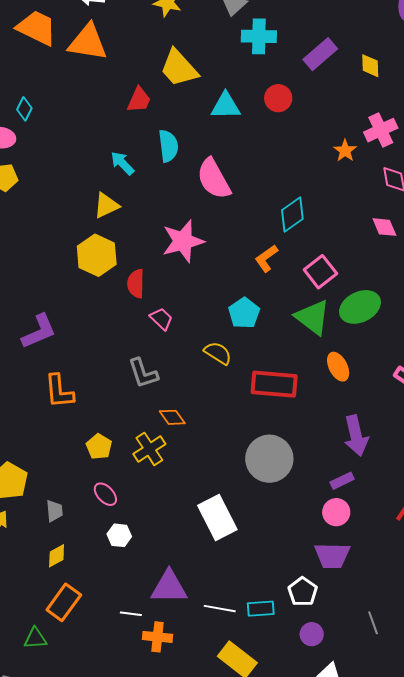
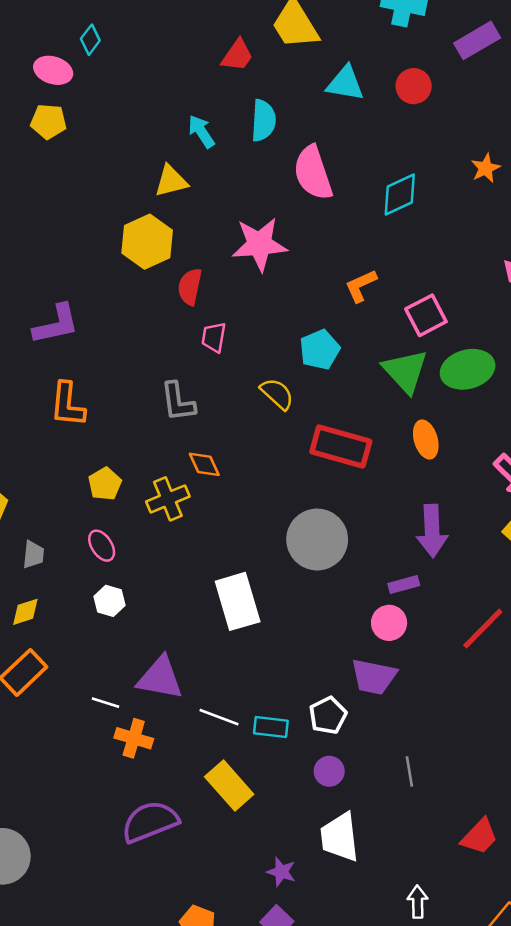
cyan diamond: (292, 214) -> (400, 195), moved
pink trapezoid: (161, 319) -> (214, 337), turned -135

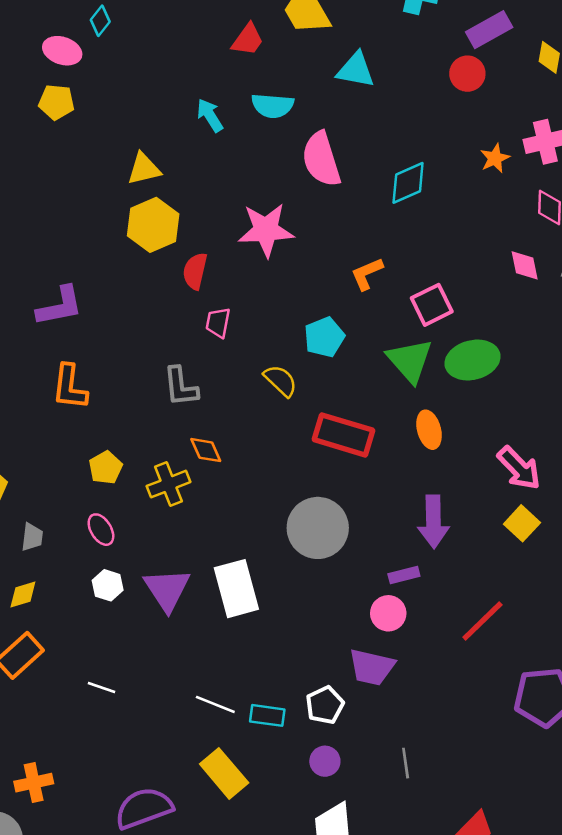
red circle: (414, 86) -> (467, 74), moved
cyan semicircle: (263, 121) -> (273, 106), turned 90
yellow triangle: (171, 181) -> (144, 169), moved
purple triangle: (160, 678) -> (167, 590), moved, turned 45
orange cross: (134, 738) -> (34, 783), moved, turned -30

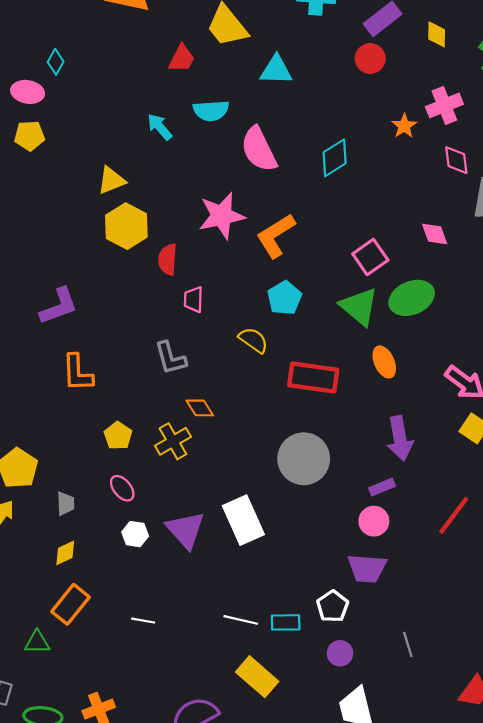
pink diamond: (525, 265) -> (435, 234), moved
orange L-shape: (367, 274) -> (276, 236), moved, size x1.5

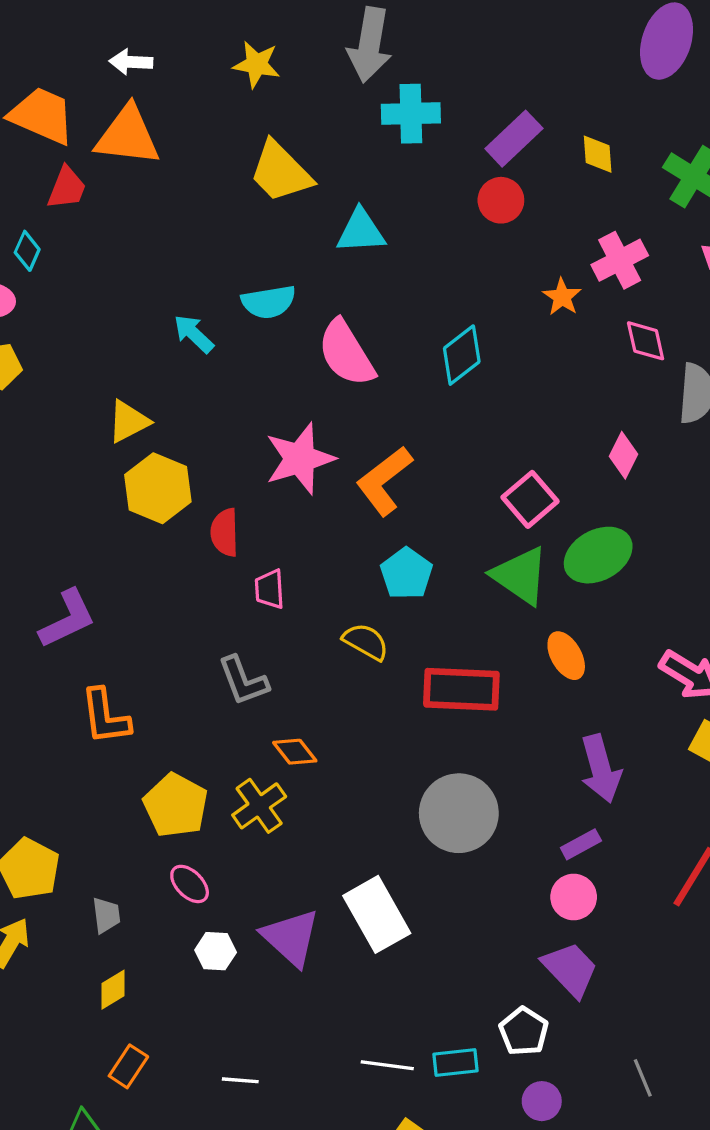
red trapezoid: (182, 59) -> (67, 188), moved
pink diamond: (435, 234) -> (624, 455), turned 52
yellow pentagon: (118, 436) -> (176, 805), size x1.5
purple trapezoid: (367, 568) -> (570, 969), turned -132
orange rectangle: (71, 604) -> (128, 1066), size x0.7

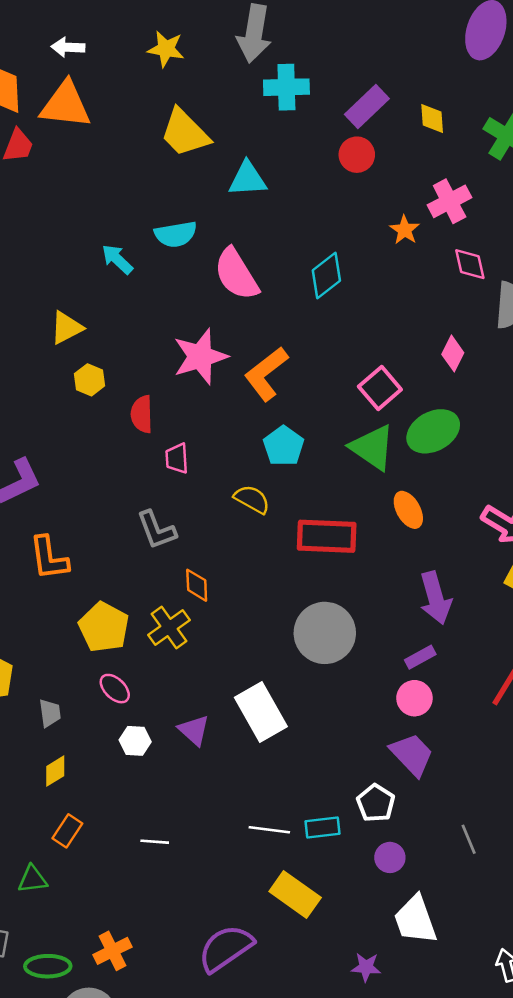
yellow hexagon: (158, 488) -> (89, 380), size x0.6
orange diamond: (295, 752) -> (197, 585), turned 36
purple triangle: (291, 938) -> (194, 730), size x0.7

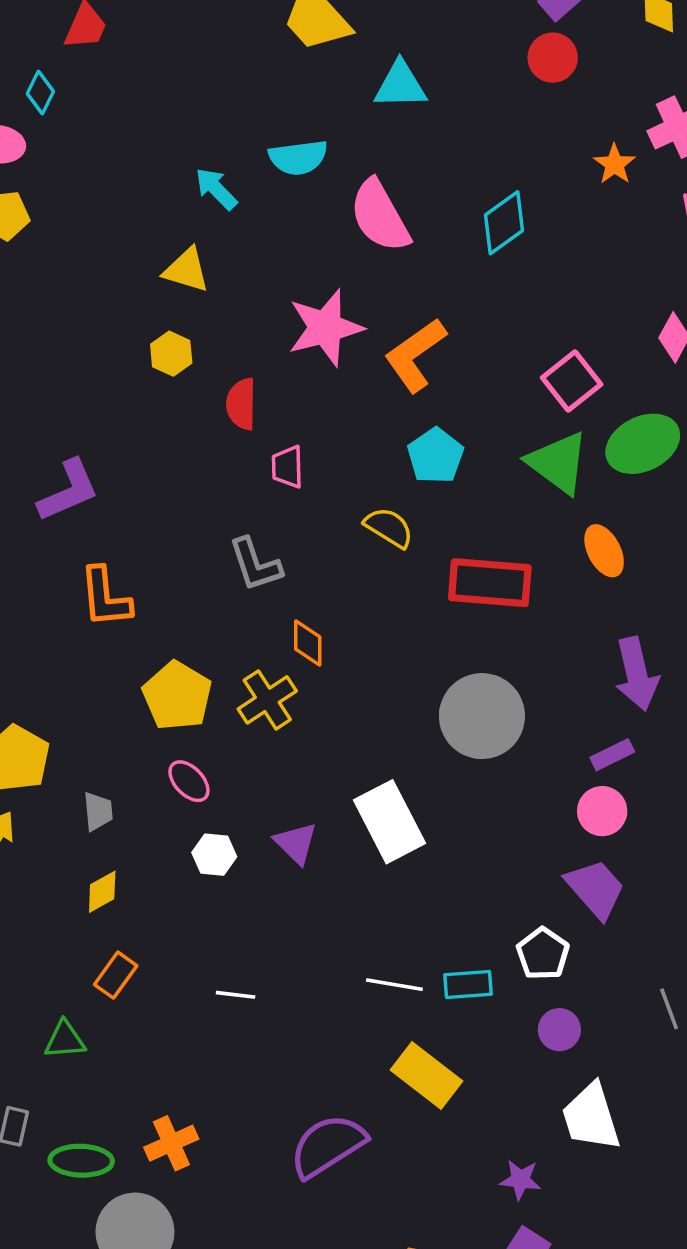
yellow triangle: (67, 328) -> (186, 270), moved, turned 42

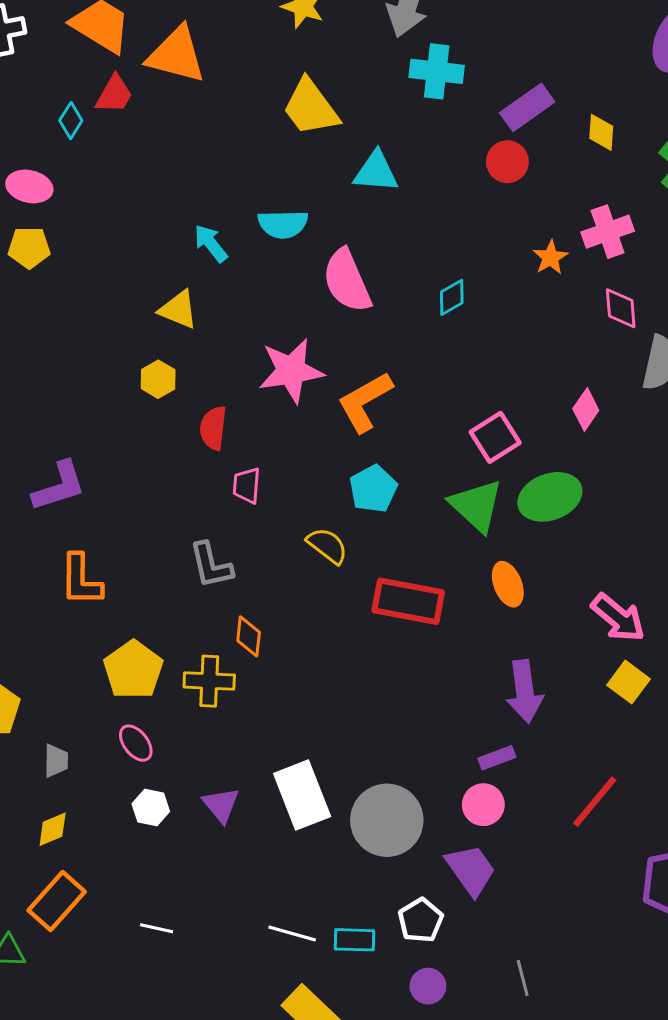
cyan diamond: (40, 93) -> (71, 121), moved
cyan diamond: (504, 223) -> (452, 297), size x0.7
yellow cross: (267, 700) -> (209, 681), turned 30
gray circle: (482, 716) -> (387, 820), moved
orange rectangle: (116, 975) -> (57, 901), size x1.5

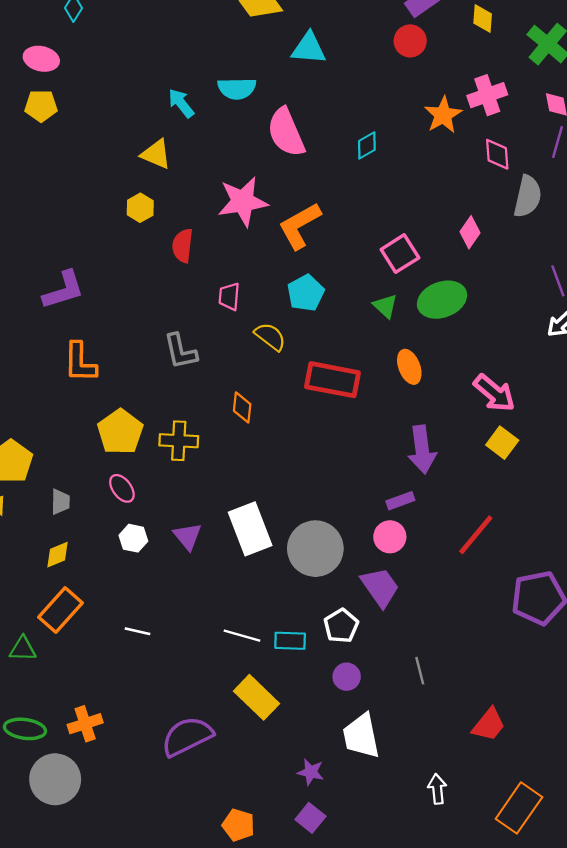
orange star: (550, 257) -> (443, 115), size x1.4
pink trapezoid: (247, 485) -> (229, 296), moved
green triangle: (476, 506) -> (385, 306), size x0.6
orange diamond: (249, 636) -> (242, 407), moved

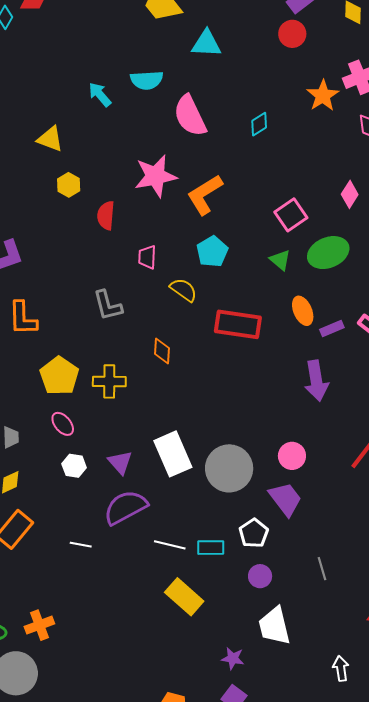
yellow triangle: (156, 154) -> (50, 139), moved
purple rectangle: (400, 501) -> (332, 329), moved
purple semicircle: (187, 736) -> (125, 507), moved

